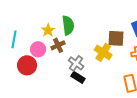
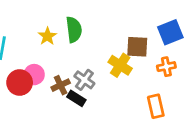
brown cross: (58, 45) -> (61, 85), moved
pink circle: (38, 49) -> (34, 75), moved
black rectangle: (78, 77) -> (76, 98), moved

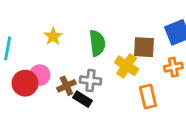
green semicircle: (74, 30) -> (97, 43), moved
gray cross: (84, 80) -> (91, 80), turned -30
orange rectangle: (156, 106) -> (148, 97), moved

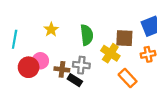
brown cross: (66, 86) -> (62, 69), turned 32
orange rectangle: (148, 97) -> (128, 78), turned -30

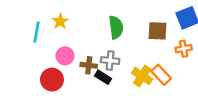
yellow star: (51, 30) -> (60, 21), moved
yellow cross: (110, 53) -> (142, 76), moved
red circle: (29, 67) -> (52, 80), moved

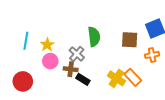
yellow star: (60, 21) -> (47, 45), moved
gray cross: (110, 61) -> (77, 54), moved, turned 35
red circle: (52, 80) -> (23, 81), moved

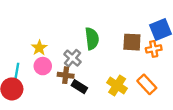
cyan line: (26, 41) -> (16, 73), moved
orange cross: (152, 55) -> (154, 49), moved
orange rectangle: (133, 77) -> (147, 84), moved

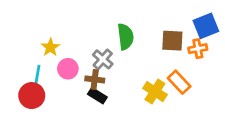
yellow star: (39, 48) -> (50, 47), moved
orange rectangle: (147, 84) -> (179, 82), moved
black rectangle: (79, 87) -> (97, 96), moved

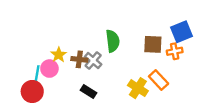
yellow star: (50, 47) -> (59, 55), moved
pink circle: (68, 69) -> (49, 69), moved
brown cross: (95, 79) -> (79, 59), moved

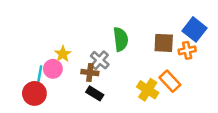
blue square: (182, 32) -> (194, 29), turned -30
brown cross: (79, 59) -> (90, 73), moved

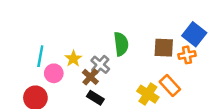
yellow star: (63, 54) -> (73, 59), moved
brown cross: (90, 73) -> (90, 77), turned 35
cyan line: (39, 76) -> (40, 56), moved

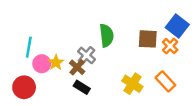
orange cross: (187, 55) -> (170, 46), turned -35
yellow star: (73, 59) -> (56, 63), moved
orange rectangle: (170, 86) -> (165, 81), moved

